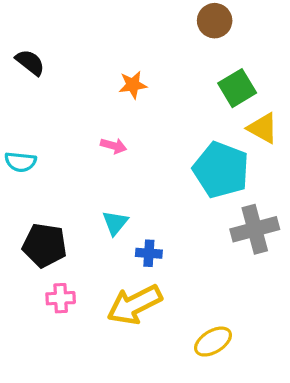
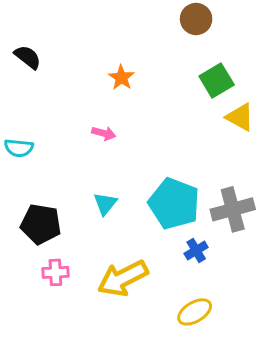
orange star: (133, 85) -> (121, 78), turned -30
cyan pentagon: (221, 170) -> (174, 204), moved
blue cross: (149, 253) -> (196, 250), moved, turned -35

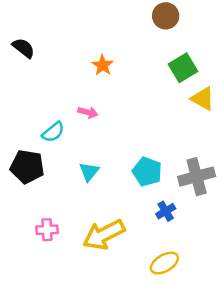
cyan semicircle: (19, 148) -> (53, 132), moved, turned -45
cyan pentagon: (174, 204) -> (147, 172), size x0.7
black pentagon: (41, 224) -> (27, 167), moved

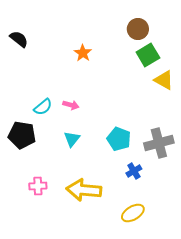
brown circle: (166, 16) -> (138, 29), moved
pink arrow: (88, 112) -> (71, 105), moved
yellow arrow: (104, 235) -> (84, 190), turned 32

